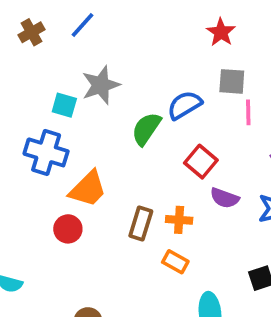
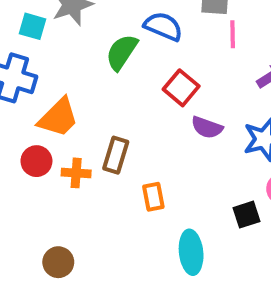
blue semicircle: (184, 105) -> (163, 26), turned 54
orange cross: (179, 220) -> (76, 173), moved
orange rectangle: (175, 262) -> (153, 197), turned 50

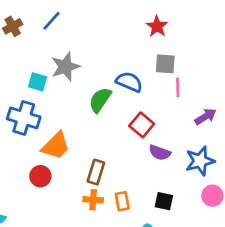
orange cross: (76, 173) -> (93, 200), moved
black square: (247, 215) -> (164, 201), moved, turned 30

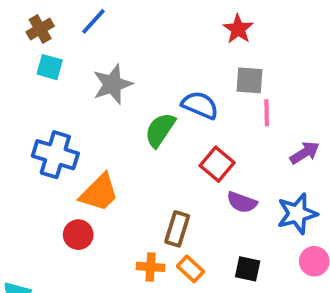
cyan square: (38, 82) -> (50, 67), moved
brown rectangle: (96, 172) -> (177, 229), moved
orange rectangle: (122, 201) -> (190, 269), turned -36

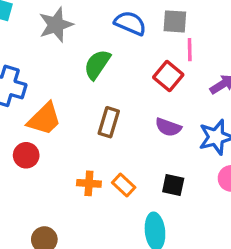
blue semicircle: (200, 105) -> (130, 23), moved
red square: (217, 164) -> (168, 76), moved
brown rectangle: (177, 229) -> (109, 122), moved

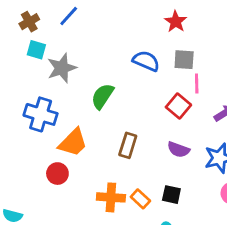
gray star: (56, 25) -> (62, 68), moved
green semicircle: (97, 64) -> (102, 96), moved
orange cross: (89, 183) -> (111, 197), size x1.4
black square: (173, 185) -> (171, 195), moved

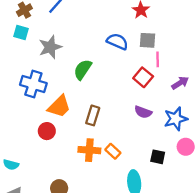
cyan square: (36, 50) -> (21, 33), moved
brown rectangle: (128, 145) -> (93, 115), moved
black square: (171, 195) -> (158, 157), moved

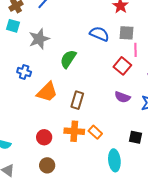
blue cross: (33, 84) -> (24, 72), size x0.6
red circle: (47, 131) -> (44, 137), moved

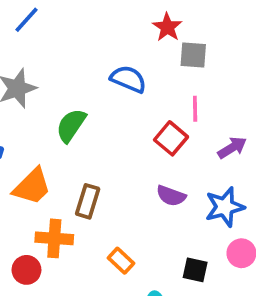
gray square: (126, 33) -> (193, 55), moved
orange cross: (74, 131) -> (54, 238), moved

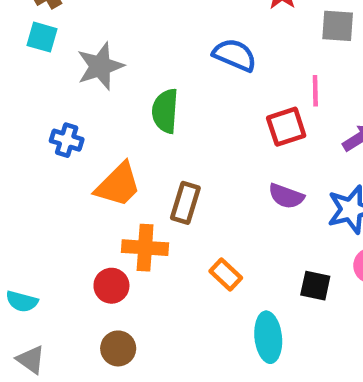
gray square: (193, 55) -> (338, 26), moved
green semicircle: (71, 125) -> (165, 111), turned -30
red square: (171, 138) -> (286, 127), turned 32

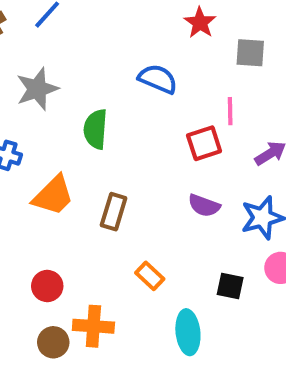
orange cross: (145, 248) -> (93, 326), moved

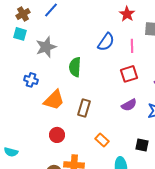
blue semicircle: (158, 79) -> (106, 42), turned 102
pink line: (230, 111) -> (132, 46), moved
purple semicircle: (204, 206) -> (129, 105), turned -49
red circle: (47, 286) -> (57, 135), moved

